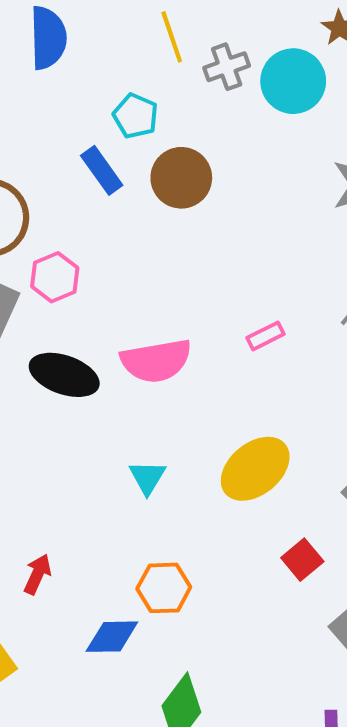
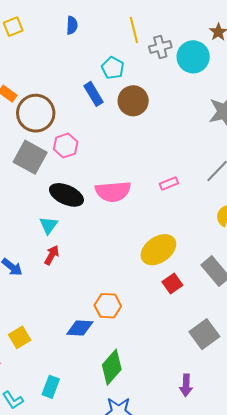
blue semicircle: (48, 38) -> (72, 25), size x0.6
cyan triangle: (147, 477) -> (49, 225), moved
red square: (302, 560) -> (172, 283), moved
red arrow: (37, 574) -> (52, 255), moved

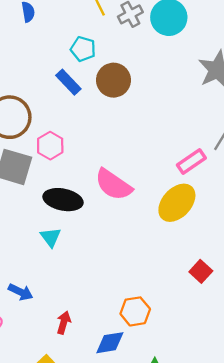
pink rectangle: (169, 183) -> (191, 161), moved, size x1.4
pink semicircle: (113, 192) -> (113, 185), turned 52
yellow ellipse: (158, 250) -> (177, 203), moved
red arrow: (52, 255) -> (64, 323), moved

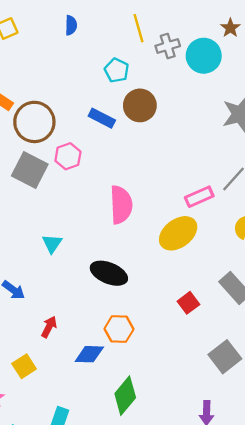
blue rectangle: (68, 82) -> (102, 118), moved, turned -30
pink semicircle: (113, 185) -> (121, 205), turned -138
black ellipse: (63, 200) -> (109, 273), moved

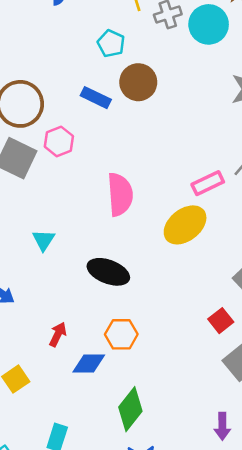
red square: (188, 303) -> (221, 321), moved
red arrow: (49, 327) -> (58, 334), moved

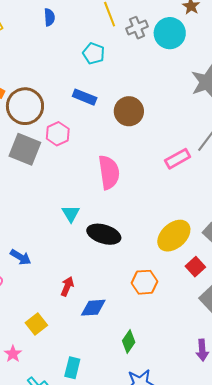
brown circle: (138, 82) -> (129, 111), moved
yellow ellipse: (185, 225) -> (174, 236), moved
cyan triangle: (43, 240) -> (71, 214), moved
orange hexagon: (121, 334) -> (145, 282), moved
green diamond: (130, 409) -> (129, 342), size x0.7

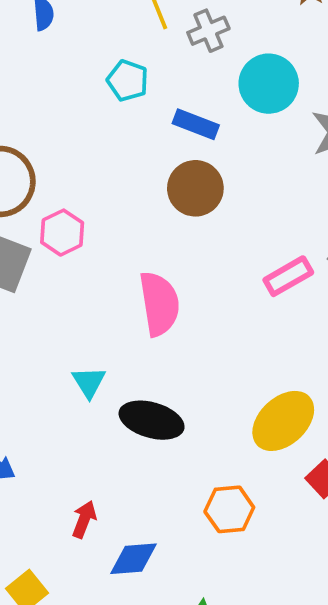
cyan circle: (170, 33) -> (269, 84), moved
blue rectangle: (85, 97) -> (196, 124), moved

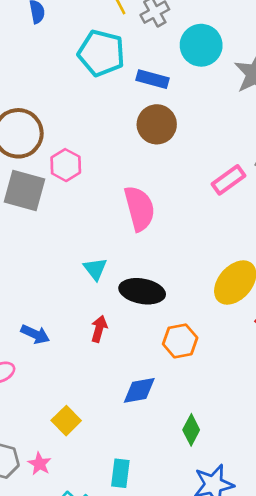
cyan pentagon: (128, 81) -> (101, 53), size x1.6
orange hexagon: (229, 509) -> (180, 341), moved
red arrow: (84, 519) -> (99, 329), moved

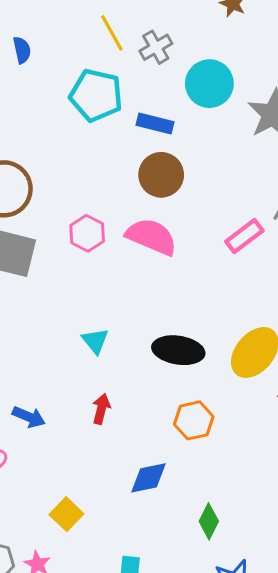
pink hexagon: (66, 165) -> (87, 233), moved
pink semicircle: (139, 208) -> (151, 237), moved, turned -51
black ellipse: (142, 291) -> (178, 350), moved

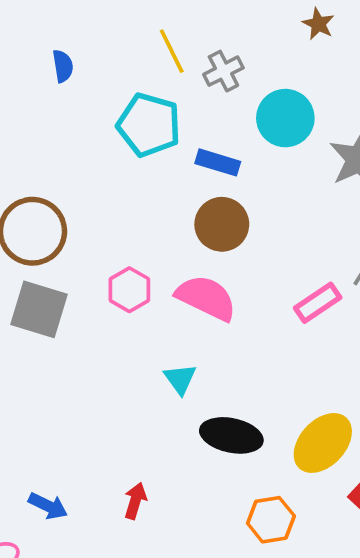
cyan triangle: (95, 341) -> (180, 379), moved
orange hexagon: (194, 420) -> (271, 520), moved

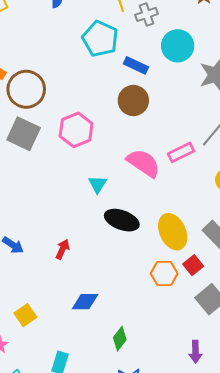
pink hexagon: (129, 290) -> (76, 130), size x1.4
pink semicircle: (206, 298) -> (143, 163), moved
yellow ellipse: (323, 443) -> (173, 232), turned -76
orange hexagon: (271, 520) -> (164, 273), moved

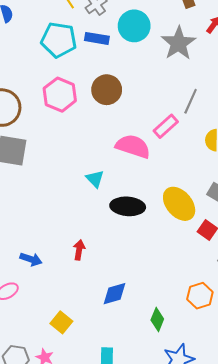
blue rectangle: (136, 65) -> (97, 38), moved
pink hexagon: (76, 130) -> (60, 95), moved
orange hexagon: (164, 273) -> (200, 296), moved

